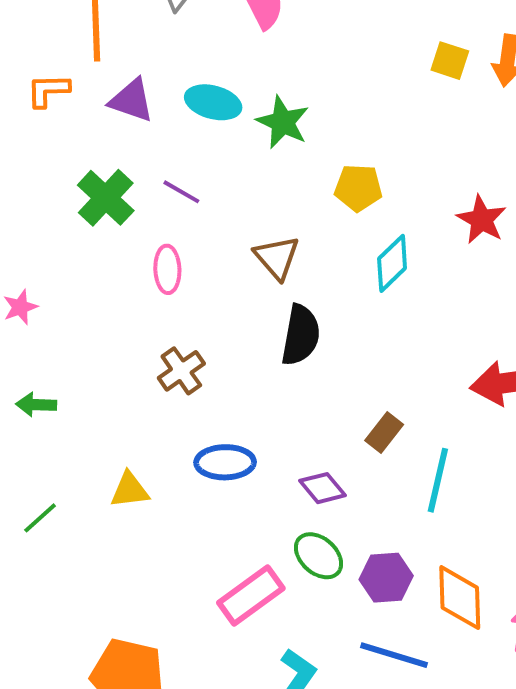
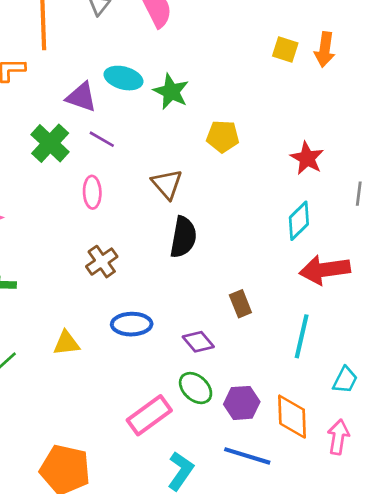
purple triangle: (132, 100) -> (81, 97), moved
cyan diamond: (392, 263) -> (299, 221), moved
brown rectangle: (384, 432) -> (240, 304), turned -60
cyan line: (438, 480) -> (302, 336), moved

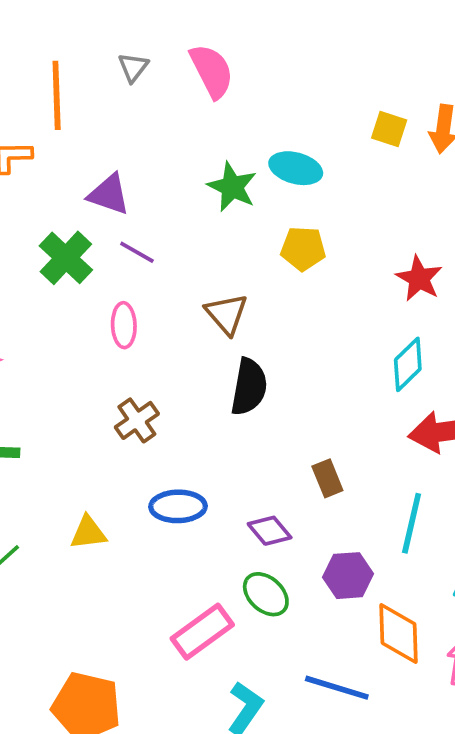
cyan ellipse: (123, 78) -> (296, 168), moved
purple hexagon: (242, 403) -> (348, 576), moved

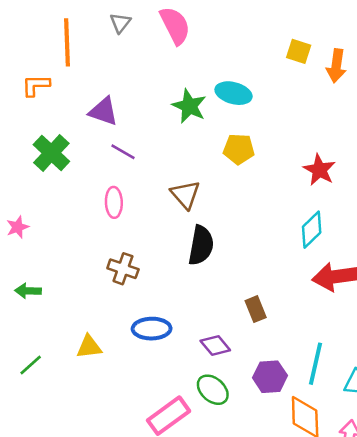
yellow square: (389, 129) -> (299, 51), moved
green cross: (66, 258) -> (51, 153), moved
brown cross: (137, 420) -> (123, 269), turned -36
cyan line: (412, 523) -> (315, 364), moved

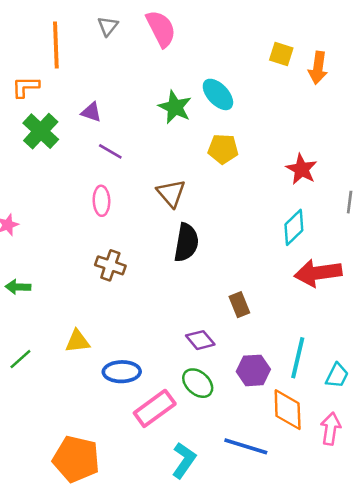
cyan ellipse: (234, 93) -> (218, 94), turned 32
purple triangle: (103, 111) -> (91, 112), size x0.7
green cross: (51, 153) -> (41, 131), moved
blue ellipse: (152, 329) -> (122, 372), moved

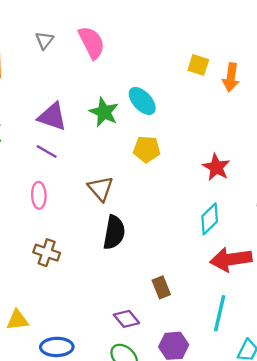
purple triangle: (91, 112) -> (52, 117), moved, size x1.6
cyan line: (298, 358) -> (220, 313), moved

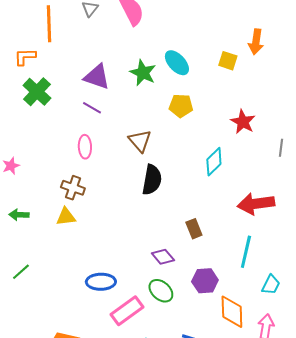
yellow square: (198, 65) -> (228, 61), moved
cyan diamond: (210, 219) -> (214, 162), moved
brown cross: (47, 253) -> (73, 188), moved
yellow triangle: (17, 320) -> (66, 217), moved

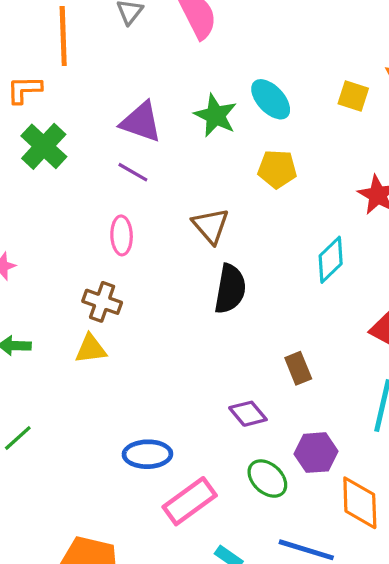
green ellipse: (161, 291) -> (267, 479), moved

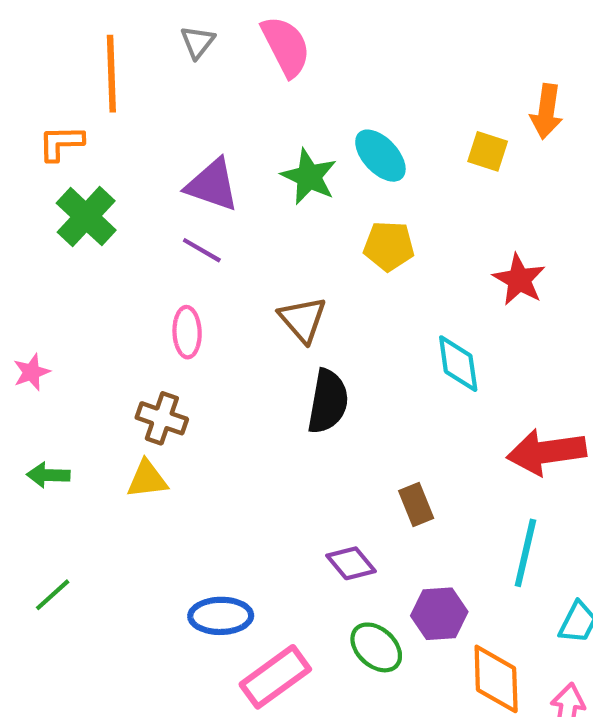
cyan diamond: (331, 260) -> (458, 364), turned -54

